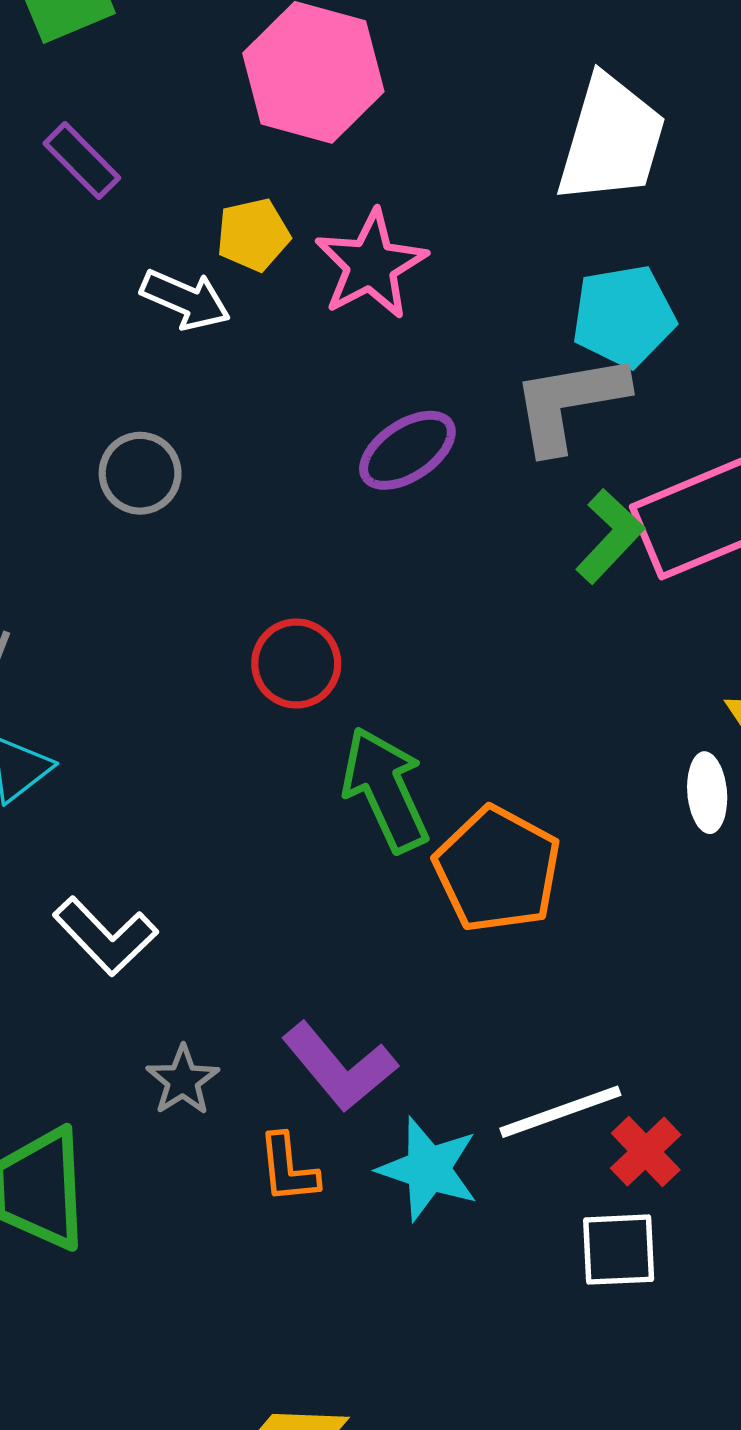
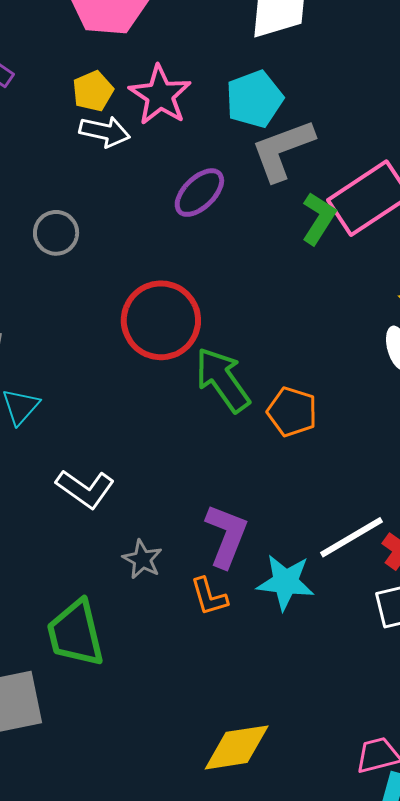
white arrow: (185, 300) -> (105, 132), moved
cyan pentagon: (624, 316) -> (254, 99), moved
red circle: (296, 664) -> (161, 320), size x1.6
orange pentagon: (497, 869) -> (292, 412), size x0.7
purple L-shape: (339, 1067) -> (226, 536), turned -108

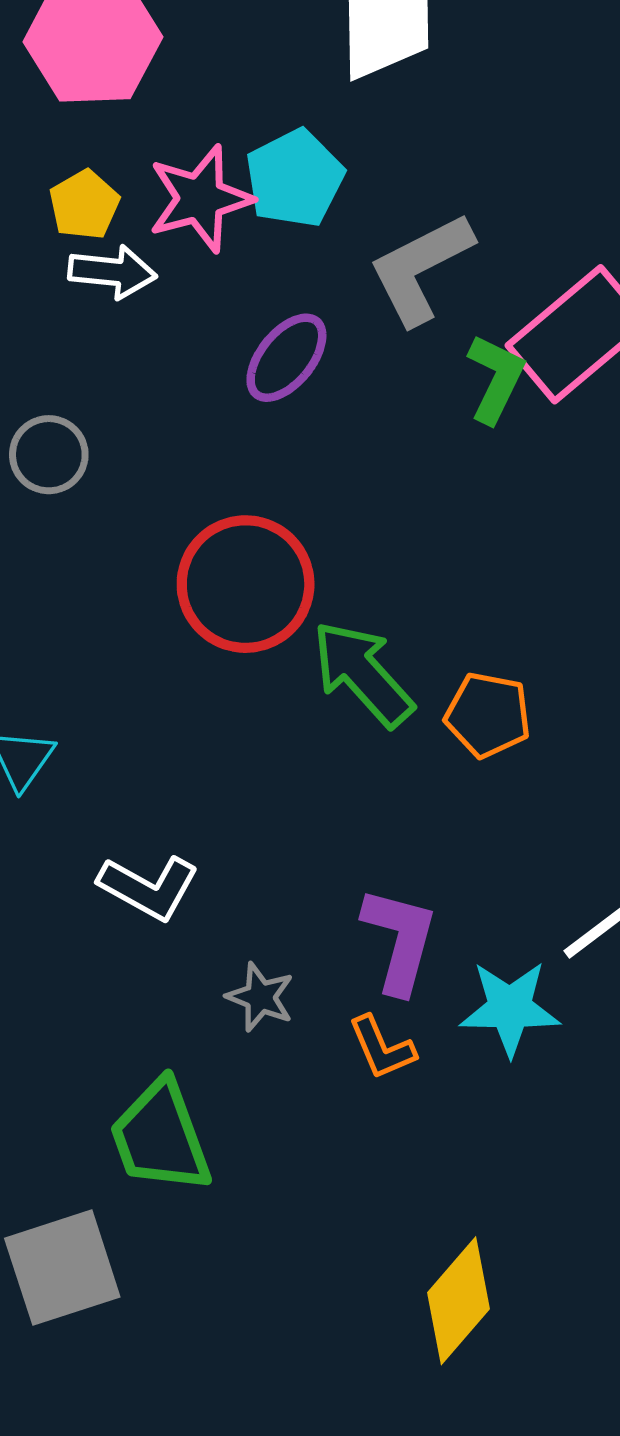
pink star: (160, 95) -> (200, 199), turned 30
cyan pentagon: (254, 99) -> (295, 178), moved
yellow diamond: (237, 747) -> (459, 1301), turned -34

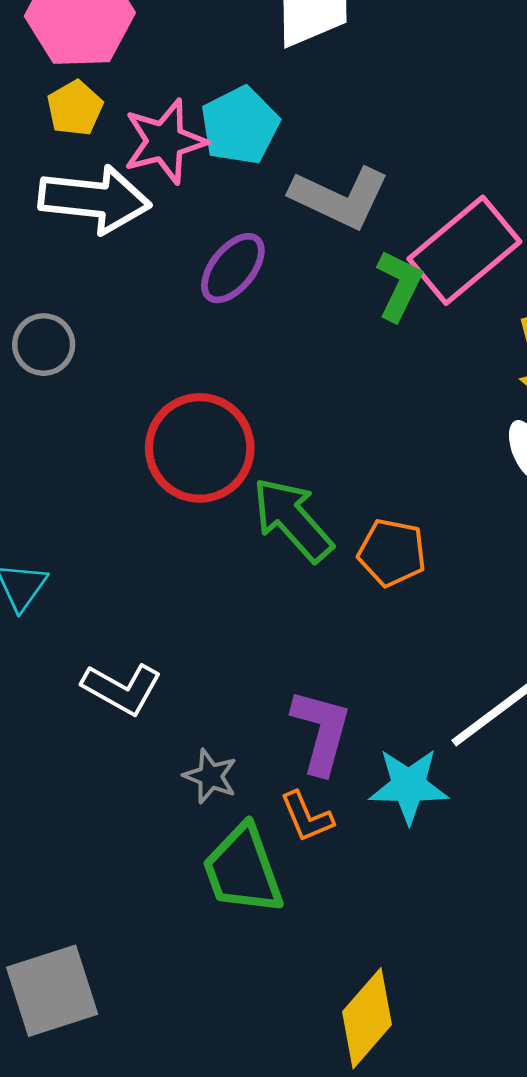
yellow pentagon: (84, 205) -> (75, 108), moved
gray L-shape: (421, 268) -> (340, 197), turned -128
white arrow: (112, 272) -> (95, 199), size x1.6
green trapezoid: (160, 1137) -> (243, 870), moved

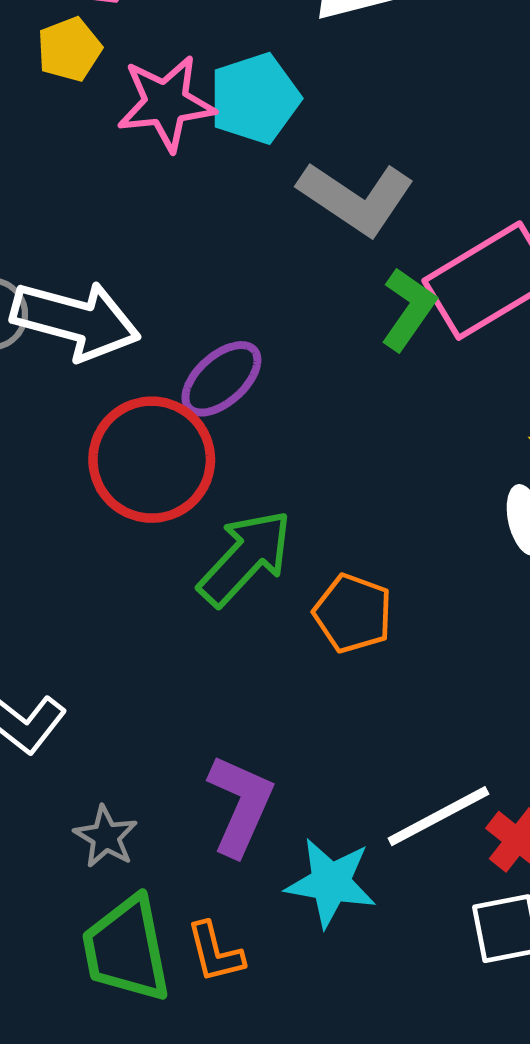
white arrow: (95, 199) -> (76, 320), moved
purple ellipse: (233, 268) -> (221, 379), moved
green arrow: (293, 520) -> (245, 558), turned 76
orange L-shape: (307, 817) -> (215, 952), moved

